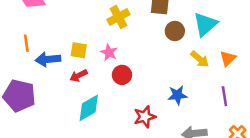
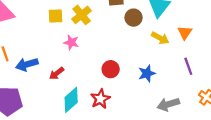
yellow square: (79, 50) -> (56, 16), moved
pink star: (109, 52) -> (71, 42), moved
red circle: (122, 75) -> (111, 69), moved
red star: (145, 117) -> (100, 99), moved

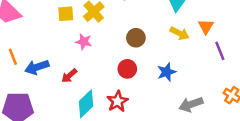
brown circle: (134, 18) -> (136, 38), moved
purple line: (188, 66) -> (220, 51), moved

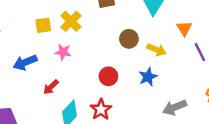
yellow arrow: (180, 33) -> (156, 50), moved
brown circle: (136, 38) -> (129, 39), moved
blue arrow: (37, 67) -> (25, 62), moved

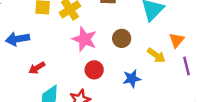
yellow arrow: (156, 50) -> (156, 55), moved
pink star: (63, 52) -> (84, 39), moved, size x1.5

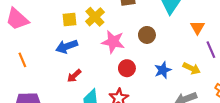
blue arrow: (18, 39) -> (67, 46), moved
yellow arrow: (156, 55) -> (192, 68), moved

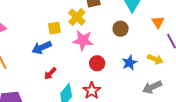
yellow cross: (95, 17) -> (77, 17), moved
yellow square: (70, 19) -> (54, 28), moved
brown circle: (147, 35) -> (121, 29), moved

